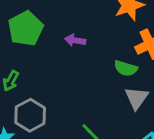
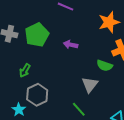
gray triangle: (136, 98) -> (90, 85), moved

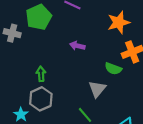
green pentagon: (37, 35) -> (39, 17), moved
green arrow: (25, 70) -> (41, 74), moved, turned 144

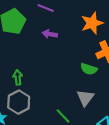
purple arrow: (77, 46) -> (50, 34), moved
gray triangle: (97, 89) -> (85, 98), moved

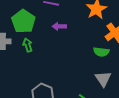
green arrow: (18, 77) -> (28, 45), moved

